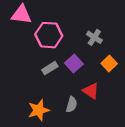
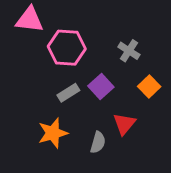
red triangle: (91, 91) -> (124, 124), turned 36
orange star: (39, 110) -> (53, 133), moved

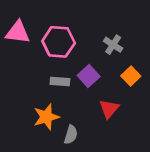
pink triangle: (30, 20) -> (18, 32), moved
gray rectangle: (68, 93) -> (60, 81), turned 36
gray semicircle: (98, 142) -> (71, 135), moved

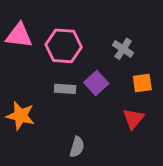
orange square: (131, 76) -> (142, 83), turned 36
red triangle: (109, 109) -> (133, 119), moved
orange star: (46, 117) -> (21, 116), moved, turned 30

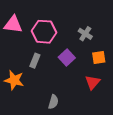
gray rectangle: (65, 89) -> (35, 61), moved, turned -72

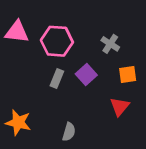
gray rectangle: (35, 61) -> (57, 78), moved
orange star: (14, 80) -> (18, 122), moved

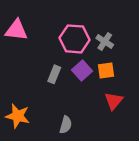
pink hexagon: (57, 41) -> (74, 39), moved
orange square: (128, 74) -> (106, 70), moved

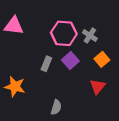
orange square: (106, 70) -> (102, 59), moved, turned -32
orange star: (18, 116) -> (15, 87), moved

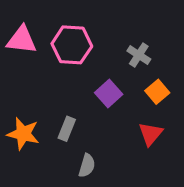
pink hexagon: (64, 33) -> (72, 45), moved
gray rectangle: (46, 64) -> (67, 129), moved

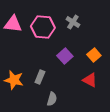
gray cross: (139, 55) -> (73, 22), moved
red triangle: (151, 134) -> (90, 80), turned -42

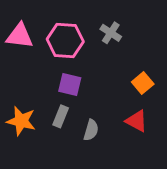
purple square: (65, 56) -> (70, 84), moved, turned -35
gray semicircle: (52, 99) -> (91, 130), moved

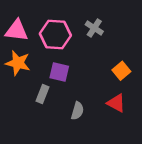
gray rectangle: (61, 116) -> (42, 94), moved
orange star: (21, 121) -> (18, 63), moved

